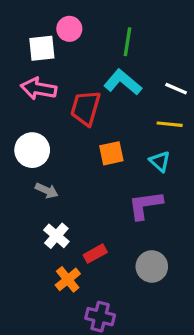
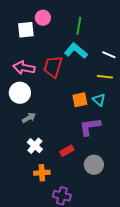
pink arrow: (39, 89) -> (24, 68), moved
orange square: (111, 153) -> (80, 100), moved
gray arrow: (47, 191) -> (29, 118), turned -56
red rectangle: (95, 254) -> (67, 151), moved
orange cross: (68, 279) -> (42, 173), turned 35

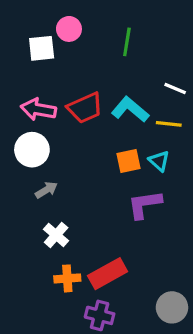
cyan L-shape: (76, 51) -> (130, 109), moved
red trapezoid: (53, 67) -> (85, 108), turned -130
red rectangle: (67, 151) -> (108, 274), moved, size x1.6
gray circle: (94, 165) -> (172, 307), moved

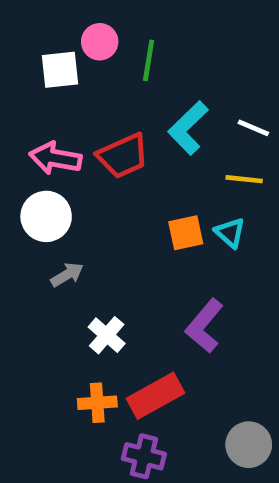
green line: (127, 42) -> (149, 60), moved
cyan L-shape: (130, 109) -> (188, 128), moved, turned -84
purple L-shape: (145, 204) -> (204, 326), moved, turned -42
white cross: (56, 235) -> (107, 335), moved

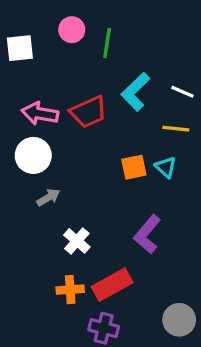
white square: (60, 70) -> (20, 48), moved

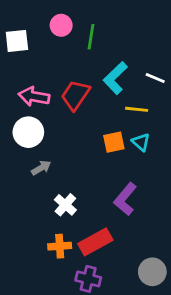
red trapezoid: (89, 112) -> (75, 95), turned 148
yellow line: (176, 129) -> (137, 109), moved

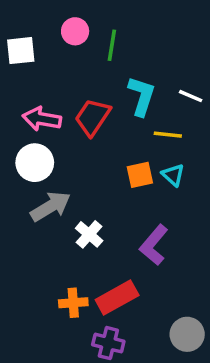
cyan L-shape: (115, 78) -> (142, 96), turned 152
gray arrow: (41, 168) -> (51, 206), size x1.6
white cross: (65, 205) -> (89, 234), moved

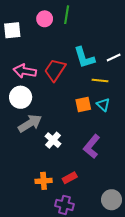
green line: (112, 45) -> (67, 15), moved
cyan L-shape: (142, 96) -> (84, 58), turned 145
white line: (191, 96) -> (114, 58), turned -48
red rectangle: (117, 297) -> (70, 178), size x0.6

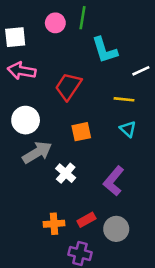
cyan L-shape: (84, 58) -> (105, 50), moved
pink arrow: (25, 71) -> (22, 71), moved
orange square: (83, 105) -> (81, 132), moved
gray circle: (112, 200) -> (116, 229), moved

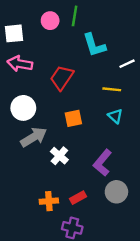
gray circle: (116, 229) -> (116, 192), moved

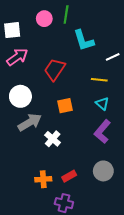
pink arrow: (20, 64) -> (17, 57), turned 135
purple L-shape: (102, 163) -> (102, 132), moved

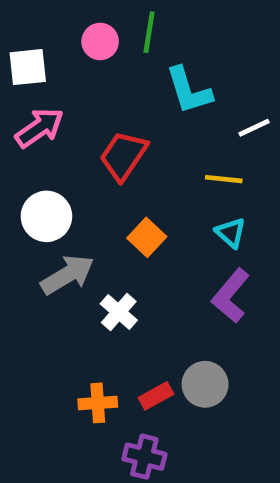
orange square: (65, 106) -> (147, 237), turned -35
gray circle: (103, 171) -> (205, 384), moved

